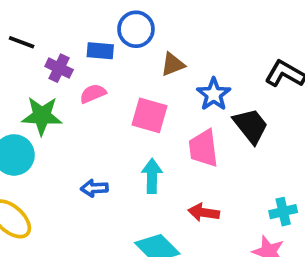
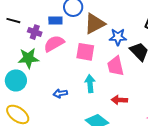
brown triangle: (173, 64) -> (95, 24), size x1.6
pink semicircle: (93, 94) -> (54, 44), size x1.5
blue star: (214, 94) -> (118, 37), turned -30

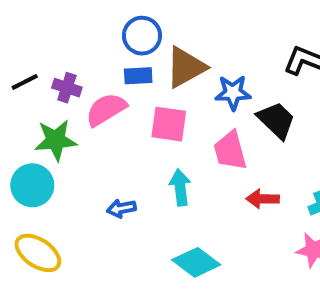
black line: (13, 21) -> (25, 82), moved, turned -40
blue rectangle: (55, 21) -> (138, 76), moved
red arrow: (119, 100) -> (263, 199), moved

